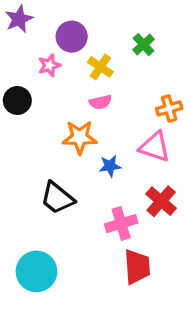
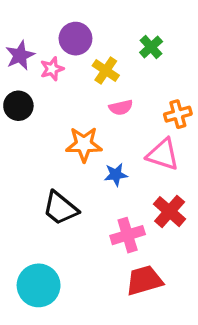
purple star: (19, 19) -> (20, 55), moved
pink semicircle: (100, 102) -> (121, 107), moved
red trapezoid: (137, 267) -> (144, 280), turned -102

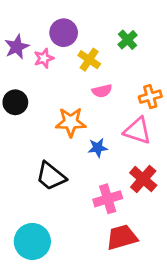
black circle: (18, 106) -> (15, 102), moved

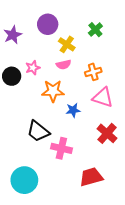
pink star: (44, 58) -> (33, 68), moved
pink semicircle: (102, 91) -> (64, 65), moved
orange cross: (150, 97) -> (93, 72), moved
pink cross: (108, 199) -> (61, 148), moved, turned 30

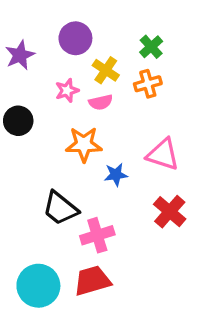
pink star: (33, 68) -> (67, 90), moved
orange cross: (93, 72) -> (148, 84), moved
pink cross: (61, 148) -> (97, 235), turned -30
red trapezoid: (91, 177) -> (92, 281), moved

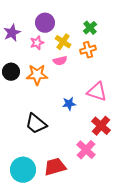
pink star: (67, 90) -> (37, 43), moved
orange star: (84, 144) -> (37, 75), moved
pink cross: (97, 235) -> (86, 150), moved, turned -30

